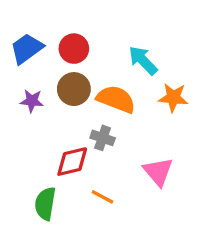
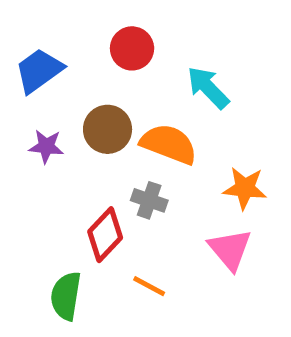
red circle: (74, 49) -> (132, 48), moved
orange star: (173, 97) -> (245, 188), moved
red diamond: (72, 162) -> (105, 235), turned -33

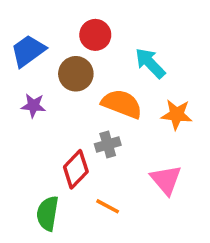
brown circle: (108, 129) -> (76, 74), moved
orange star: (245, 188) -> (177, 114), moved
gray cross: (149, 200) -> (108, 144), turned -35

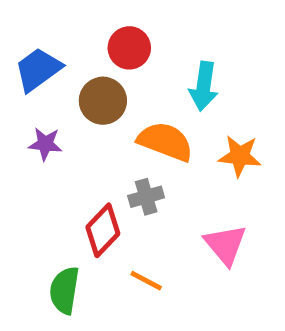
cyan arrow: (150, 63) -> (204, 86), turned -128

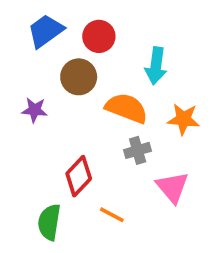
blue trapezoid: (38, 69) -> (46, 31), moved
gray cross: (146, 197) -> (138, 150), moved

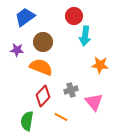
red circle: (99, 36) -> (74, 16), moved
orange semicircle: (126, 108) -> (41, 67), moved
purple star: (35, 110) -> (17, 50), moved
gray cross: (138, 150) -> (71, 90), moved

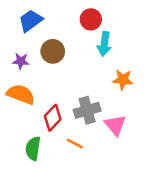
orange semicircle: (41, 67) -> (21, 94), moved
gray cross: (71, 90) -> (87, 110), size x1.5

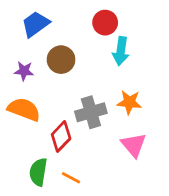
orange star: (123, 80) -> (129, 102), moved
gray cross: (87, 110) -> (91, 112), moved
orange line: (75, 143) -> (71, 178), moved

